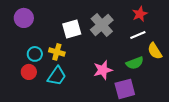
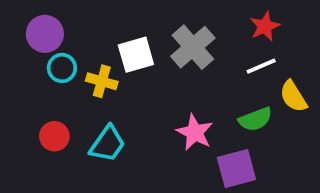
yellow cross: (57, 52) -> (102, 81), moved
cyan circle: (35, 54) -> (62, 68), moved
pink star: (103, 70) -> (195, 132), turned -30

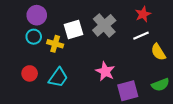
purple circle: (45, 34) -> (37, 15), moved
green semicircle: (255, 119) -> (160, 85), moved

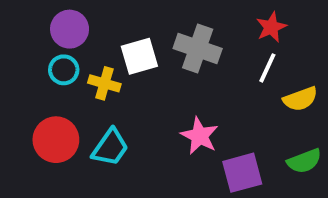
gray cross: (104, 25) -> (198, 49), turned -30
white line: (141, 36) -> (267, 68), turned -42
yellow semicircle: (158, 52) -> (300, 99), turned -78
red circle: (30, 73) -> (56, 140), size x1.5

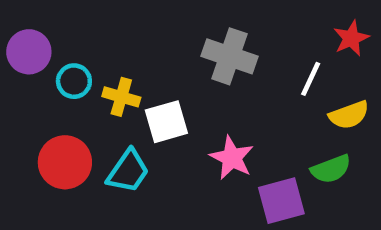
red star: (271, 27) -> (351, 38), moved
purple circle: (70, 29) -> (29, 52), moved
white square: (139, 56) -> (166, 122), moved
green semicircle: (304, 161) -> (331, 169), moved

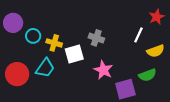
gray cross: (229, 56) -> (96, 38), moved, size x0.7
red circle: (65, 162) -> (17, 74), moved
cyan trapezoid: (128, 171) -> (45, 68), moved

